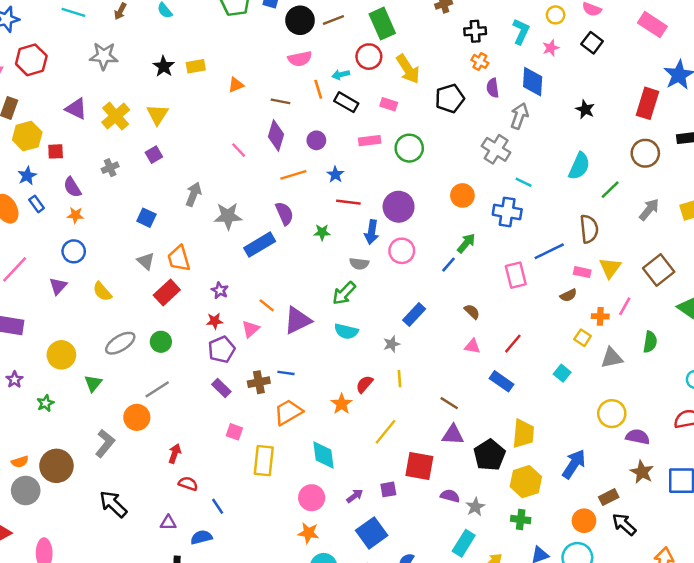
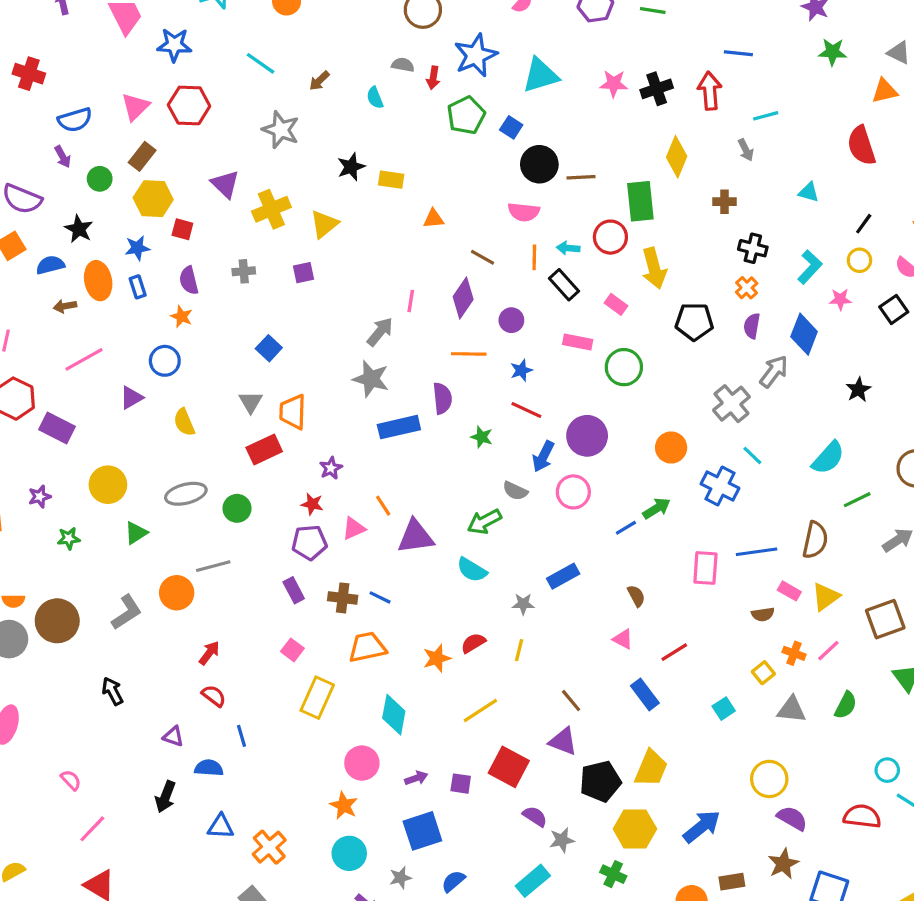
pink line: (239, 150) -> (411, 301), turned 35
gray arrow: (194, 194) -> (380, 332), moved
black arrow: (113, 504) -> (112, 691), size x0.7

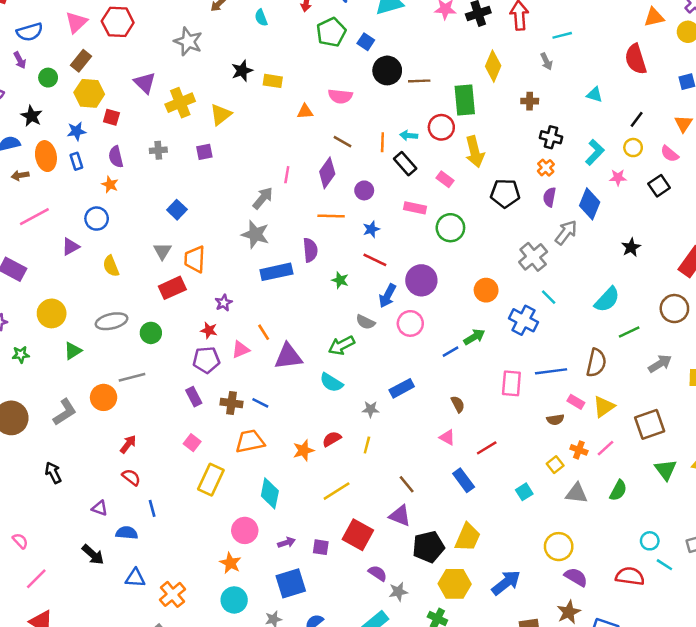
pink semicircle: (524, 212) -> (340, 96), moved
black arrow: (165, 797) -> (93, 555), turned -70

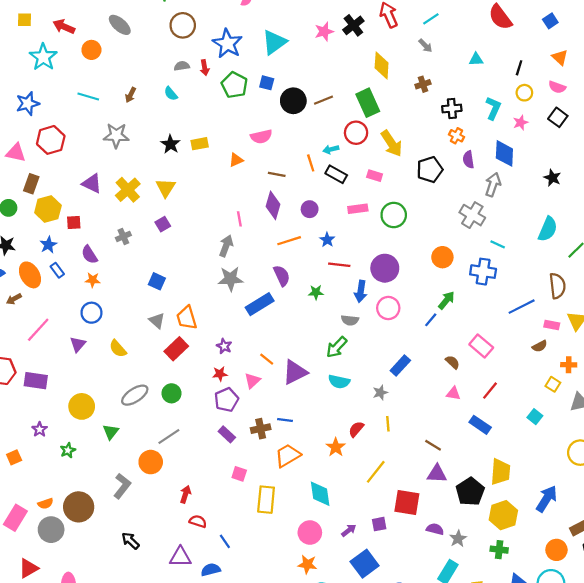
pink triangle: (76, 22) -> (16, 153), turned -45
pink rectangle: (511, 383) -> (481, 346), moved, turned -35
purple triangle: (100, 508) -> (180, 557), size x1.5

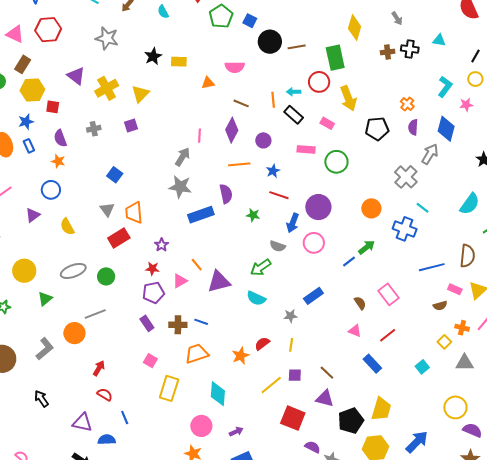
black cross: (452, 108) -> (410, 49), moved
purple square: (379, 524) -> (295, 375), moved

